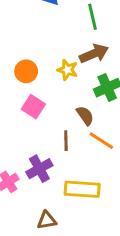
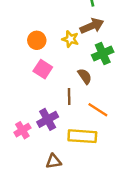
orange line: (101, 141) -> (98, 110), moved

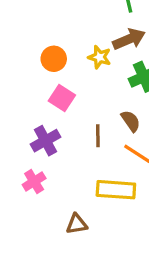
brown semicircle: (85, 76) -> (131, 121), moved
purple cross: (48, 119) -> (46, 141), moved

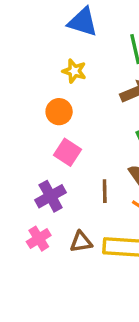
yellow star: (100, 57) -> (74, 71), moved
brown triangle: (77, 224) -> (81, 242), moved

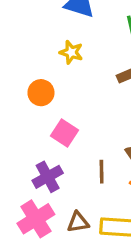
orange circle: (59, 112) -> (41, 93), moved
pink cross: (39, 239) -> (36, 219), size x1.5

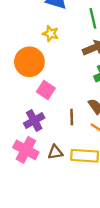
orange circle: (41, 93) -> (29, 62), size x1.6
pink cross: (36, 219) -> (26, 150), turned -30

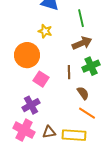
brown line: (72, 117) -> (69, 72), moved

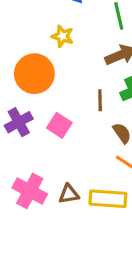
pink square: (41, 79) -> (59, 125), moved
purple cross: (31, 105) -> (19, 122), moved

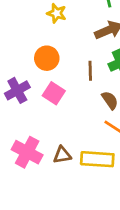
orange circle: (34, 74) -> (47, 58), moved, size x0.7

